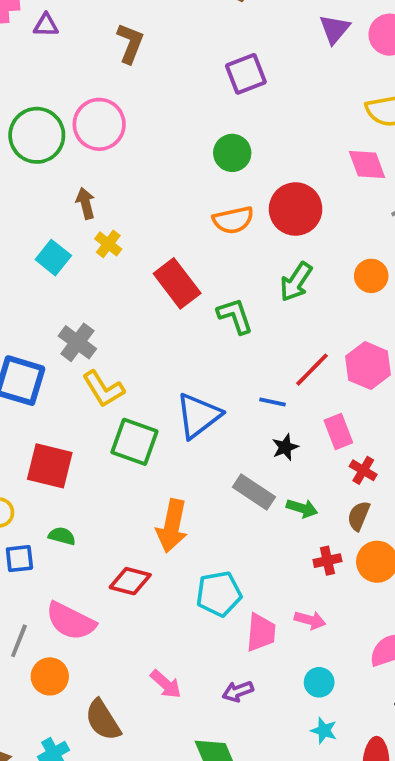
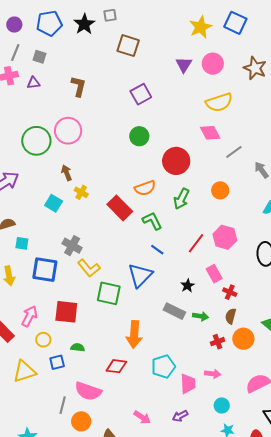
orange semicircle: (233, 220) -> (145, 188), moved
blue line: (272, 402) -> (157, 250), moved, turned 32

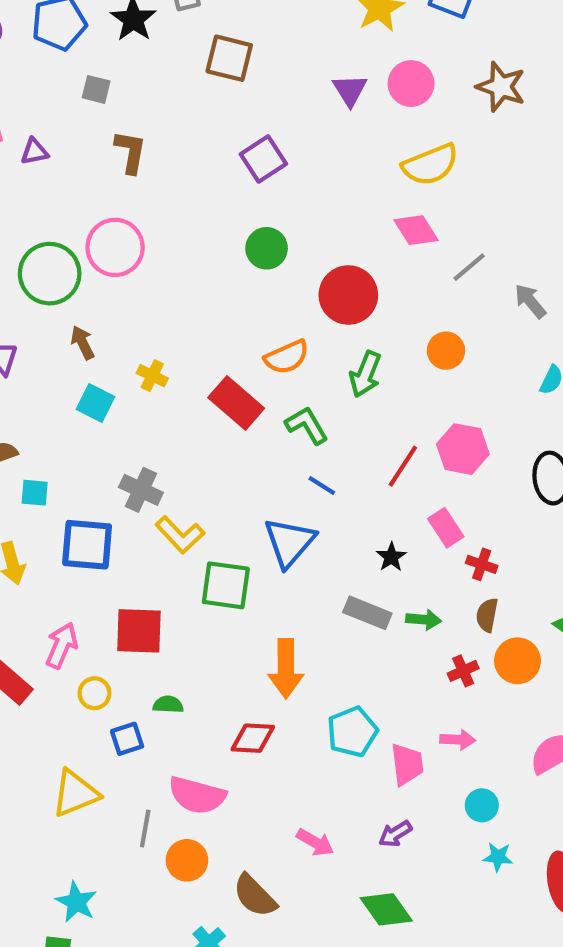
gray square: (39, 57) -> (96, 89), moved
brown arrow: (67, 173) -> (83, 343), moved
yellow triangle: (24, 371) -> (75, 793), moved

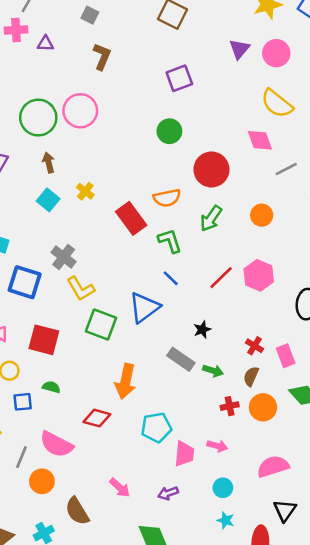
yellow semicircle: (430, 165) -> (277, 104), turned 48
pink rectangle: (446, 528) -> (286, 356), moved

